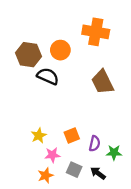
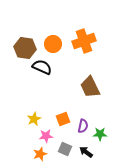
orange cross: (96, 32) -> (84, 41), moved, turned -30
brown trapezoid: (103, 82) -> (90, 87), moved

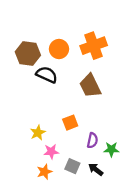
brown trapezoid: (90, 87) -> (90, 86), moved
orange square: (63, 119) -> (70, 123), moved

